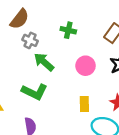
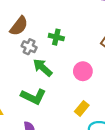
green cross: (68, 30) -> (56, 37), moved
yellow rectangle: (84, 104) -> (82, 108), turned 40

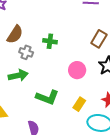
green arrow: (43, 68) -> (18, 75), moved, turned 132
green L-shape: (33, 96) -> (47, 97), moved

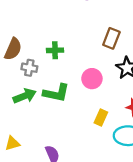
green L-shape: (47, 97) -> (56, 93), moved

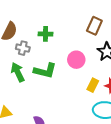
green arrow: (25, 96) -> (18, 72), turned -96
yellow rectangle: (101, 118) -> (93, 85), moved

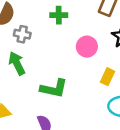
green cross: (46, 34) -> (59, 15), moved
green L-shape: (45, 71) -> (54, 88), moved

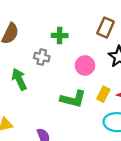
gray cross: (22, 34) -> (42, 57), moved
green L-shape: (54, 88) -> (73, 99), moved

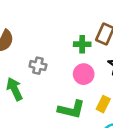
green cross: (60, 35) -> (82, 44), moved

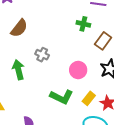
green cross: (82, 44) -> (83, 24), moved

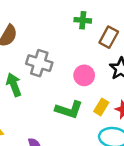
gray cross: (42, 55) -> (39, 63), size x1.5

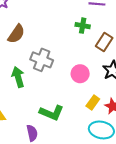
green L-shape: (69, 110) -> (52, 113), moved

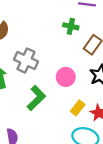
green L-shape: (52, 113) -> (36, 98), moved, turned -70

